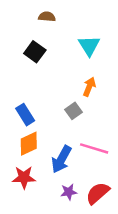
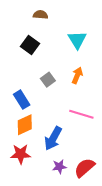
gray square: (74, 111) -> (48, 80), moved
pink line: (94, 148) -> (81, 114), moved

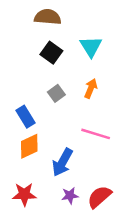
brown semicircle: (41, 15) -> (48, 17), size x1.5
black square: (30, 45) -> (51, 53), moved
red star: (21, 154) -> (24, 194), moved

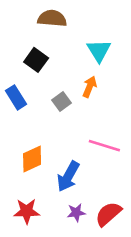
black square: (51, 53) -> (36, 60), moved
orange arrow: (91, 88) -> (90, 87), moved
blue rectangle: (26, 117) -> (16, 97), moved

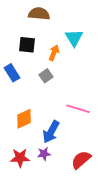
black square: (36, 60) -> (27, 45), turned -30
orange arrow: (90, 87) -> (54, 53), moved
purple star: (76, 213) -> (44, 154), moved

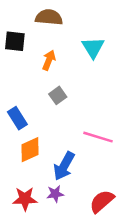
black square: (27, 45) -> (15, 41), moved
orange arrow: (54, 53) -> (49, 60), moved
blue rectangle: (12, 73) -> (17, 118), moved

